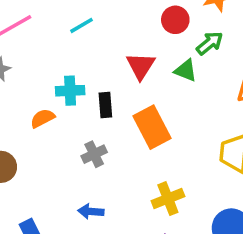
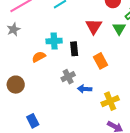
green triangle: (186, 70) -> (119, 29), turned 40
orange rectangle: (152, 127) -> (101, 61), size x0.7
blue arrow: (91, 211) -> (85, 89), moved

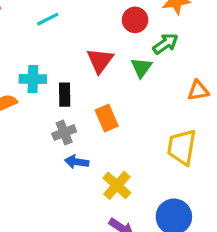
gray cross: (68, 77) -> (64, 133), moved
yellow cross: (110, 101) -> (117, 185), turned -30

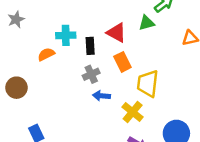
red triangle: (100, 61) -> (116, 33), moved, turned -35
green triangle: (141, 68) -> (147, 23), turned 42
yellow trapezoid: (182, 147) -> (148, 84), moved

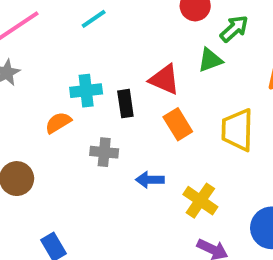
gray cross: (91, 74) -> (104, 152), moved, turned 35
yellow trapezoid: (148, 84) -> (237, 130), moved

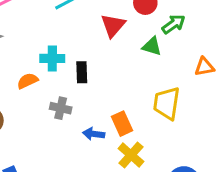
green triangle: (210, 60) -> (152, 46), turned 30
red triangle: (164, 79) -> (113, 25), moved, turned 40
orange rectangle: (178, 124) -> (122, 124), moved

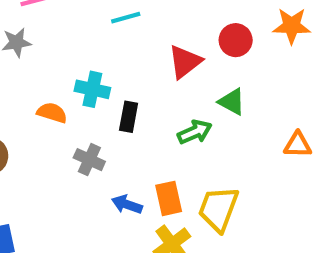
green arrow: (174, 24) -> (195, 132), moved
orange semicircle: (28, 81) -> (52, 113), turned 30
yellow trapezoid: (167, 103) -> (218, 209), moved

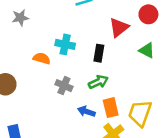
black rectangle: (129, 117) -> (99, 53), moved
green arrow: (195, 132) -> (98, 82), moved

